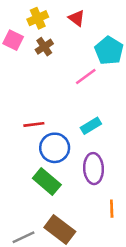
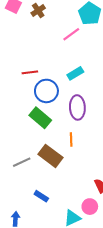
orange line: (112, 209) -> (71, 139), moved

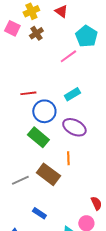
purple ellipse: (77, 107) -> (74, 127), turned -60

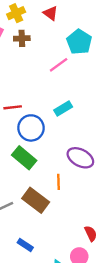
brown cross: (36, 33) -> (22, 38), turned 32
purple ellipse: (74, 127) -> (80, 158), moved

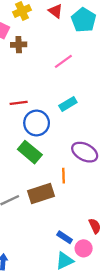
brown cross: (22, 38) -> (19, 45), moved
cyan pentagon: (79, 42) -> (84, 20), moved
brown rectangle: (36, 200) -> (41, 194), turned -55
blue rectangle: (25, 245) -> (65, 237), moved

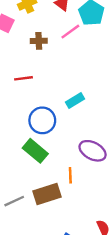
brown cross: (19, 45) -> (39, 41), moved
pink line: (63, 61) -> (70, 32), moved
red line: (19, 103) -> (24, 78), moved

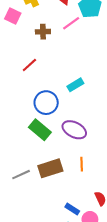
red line: (24, 78) -> (29, 65), turned -35
purple ellipse: (93, 151) -> (74, 130), moved
orange line: (70, 175) -> (82, 164), moved

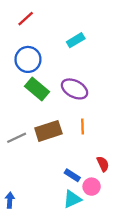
blue circle: (46, 103) -> (28, 59), moved

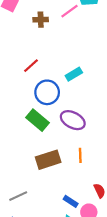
red line: (26, 19) -> (31, 66), moved
blue circle: (28, 59) -> (47, 92), moved
gray line: (17, 138) -> (18, 196), moved

